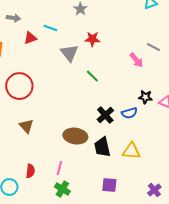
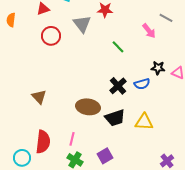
green line: (92, 76) -> (118, 47), moved
red circle: (19, 86) -> (51, 36), moved, size x0.7
black trapezoid: (102, 147) -> (115, 118), turned -95
red semicircle: (30, 171) -> (43, 142), size x1.6
purple square: (109, 185) -> (105, 156), moved, turned -35

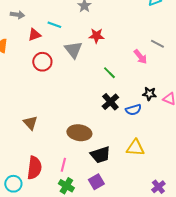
black cross: (118, 86) -> (110, 102), moved
black trapezoid: (115, 118) -> (100, 155), moved

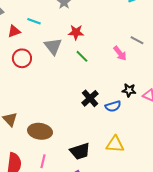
green line: (109, 73) -> (82, 56), moved
brown ellipse: (79, 133) -> (40, 131), moved

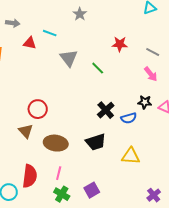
red triangle: (14, 31) -> (30, 43), turned 32
red star: (76, 32) -> (120, 44), moved
pink arrow: (120, 53) -> (151, 74), moved
red circle: (22, 58) -> (38, 109), moved
black trapezoid: (80, 151) -> (96, 142), moved

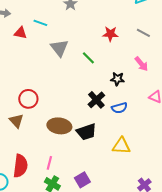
gray line: (153, 52) -> (143, 33), moved
black star: (145, 102) -> (117, 79), moved
brown ellipse: (56, 143) -> (59, 126), moved

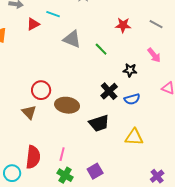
red triangle: (20, 33) -> (33, 24), turned -40
gray triangle: (59, 48) -> (72, 39), turned -30
brown ellipse: (59, 126) -> (67, 105), moved

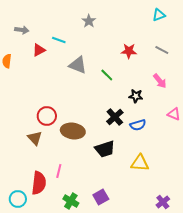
pink line: (62, 154) -> (59, 171), moved

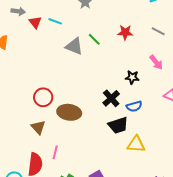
red triangle: (39, 50) -> (35, 22), moved, turned -40
green line: (107, 75) -> (94, 39), moved
brown triangle: (35, 138) -> (38, 127), moved
black trapezoid: (105, 149) -> (118, 125), moved

